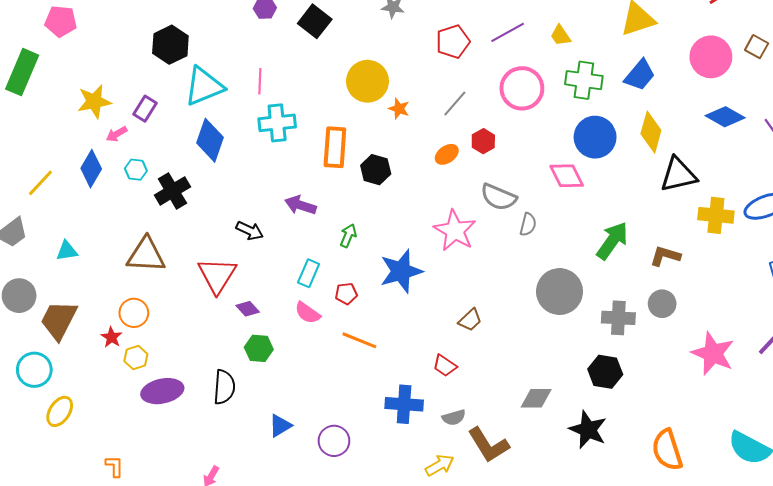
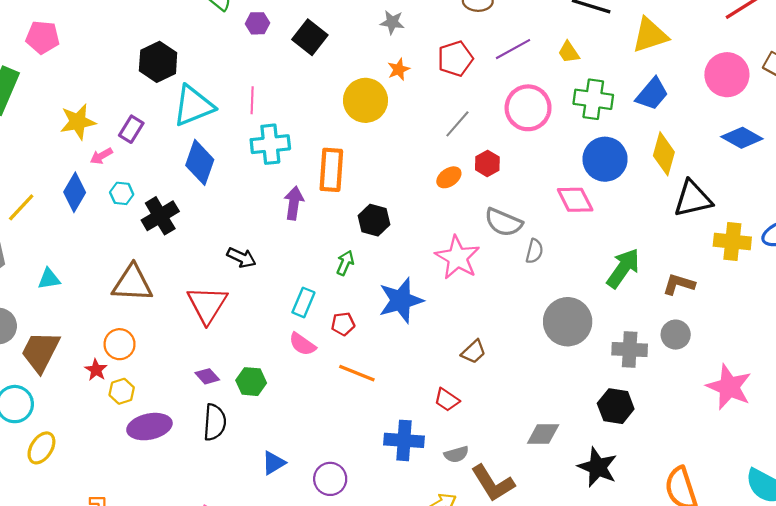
orange star: (399, 109) -> (399, 69), moved, turned 30
black hexagon: (376, 170) -> (374, 220), moved
purple arrow: (300, 205) -> (294, 203), moved, turned 80
purple diamond: (248, 309) -> (207, 376), moved

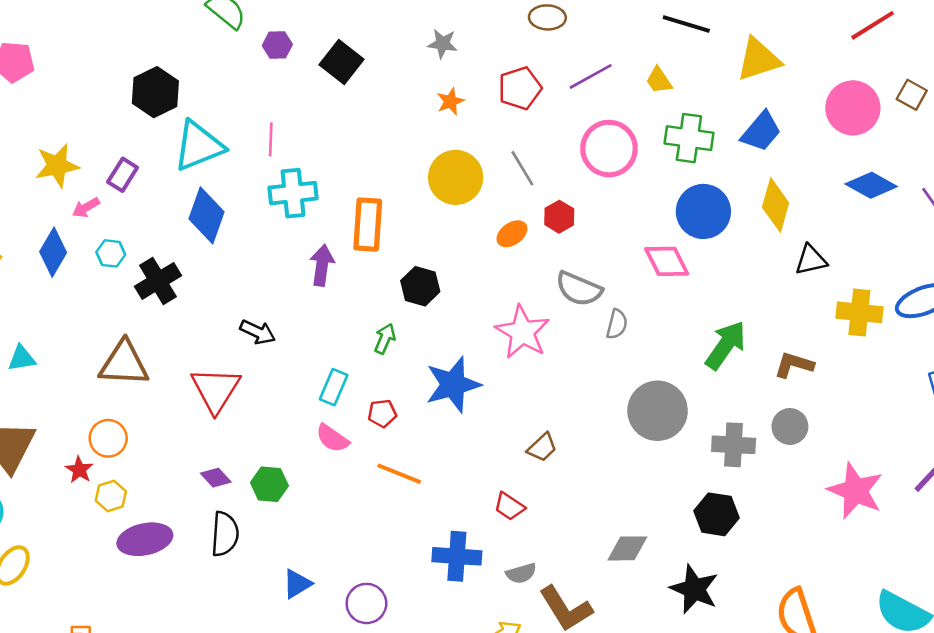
yellow circle: (365, 100) -> (456, 177), moved
gray line: (457, 124) -> (522, 168), turned -72
black triangle: (693, 199) -> (811, 260), size x0.7

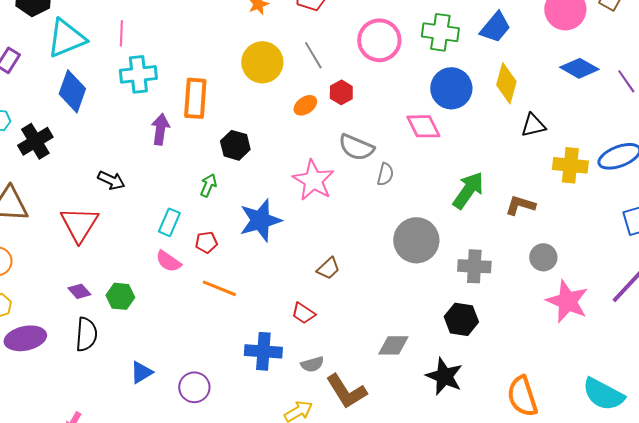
gray circle: (790, 426) -> (543, 257), moved

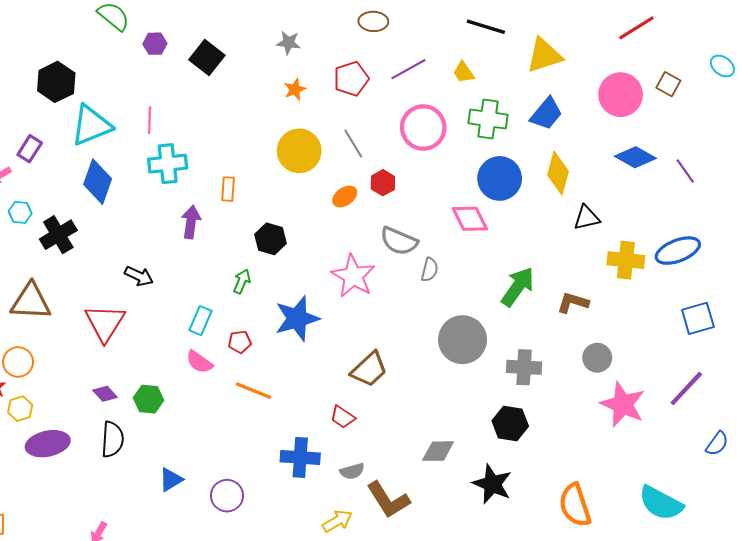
orange rectangle: (195, 98) -> (228, 189), size x0.6
brown trapezoid: (328, 268) -> (369, 369), size x1.5

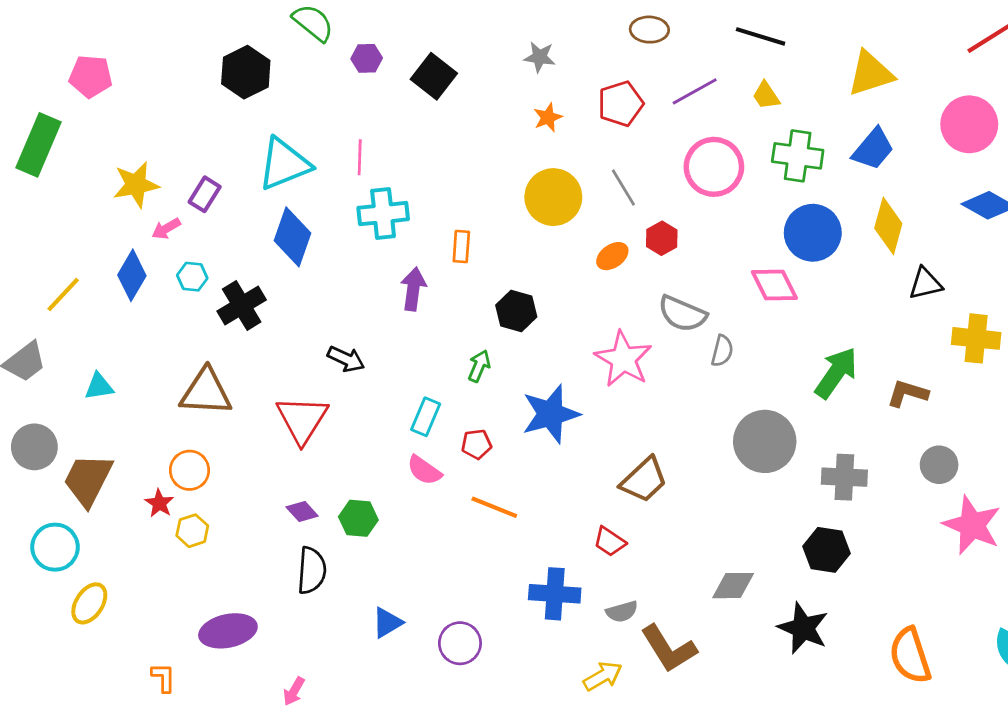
black line: (486, 27) -> (761, 36), moved
black hexagon: (56, 82) -> (246, 72), moved
purple ellipse: (48, 444) -> (228, 631), moved

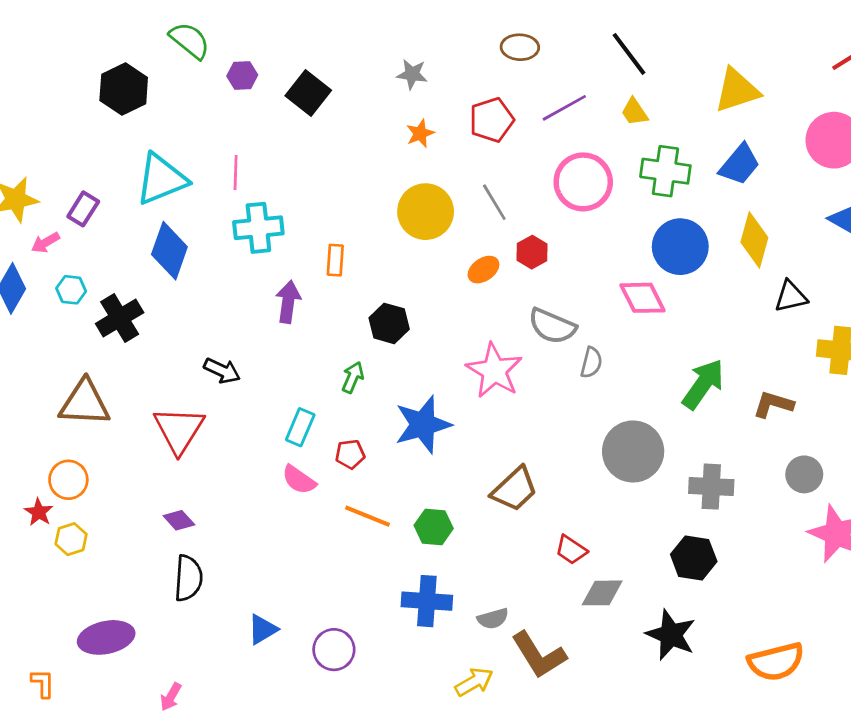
black line: (761, 36) -> (629, 54), turned 36
green hexagon: (358, 518) -> (434, 527), moved
red trapezoid: (610, 542) -> (571, 550), moved
orange semicircle: (910, 656) -> (776, 662), turned -86

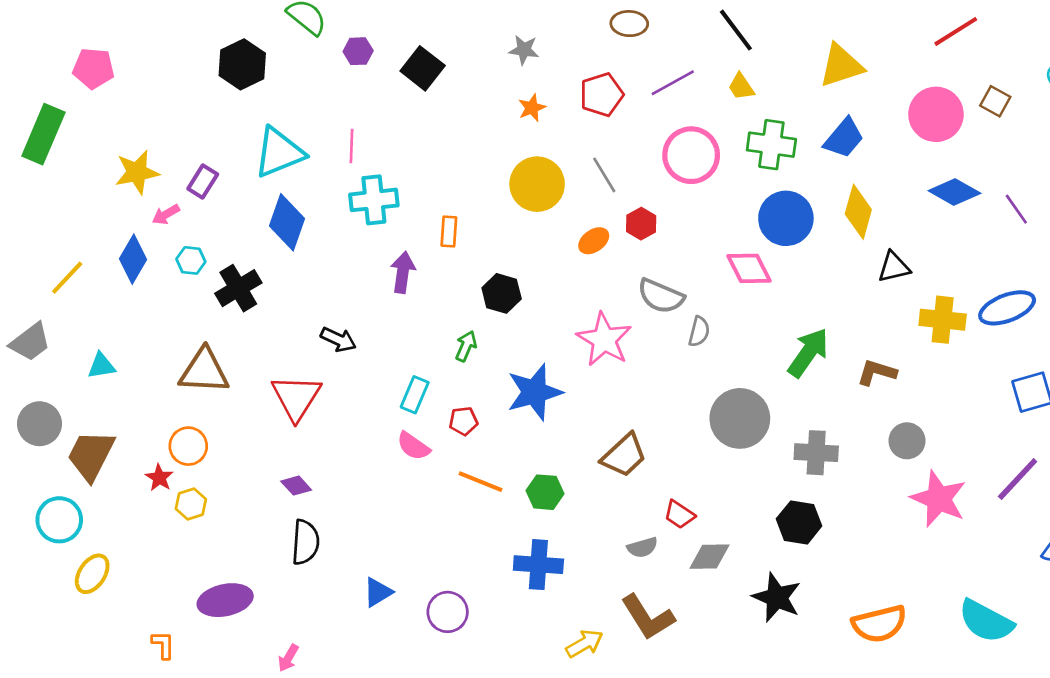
gray semicircle: (493, 619) -> (642, 547), moved

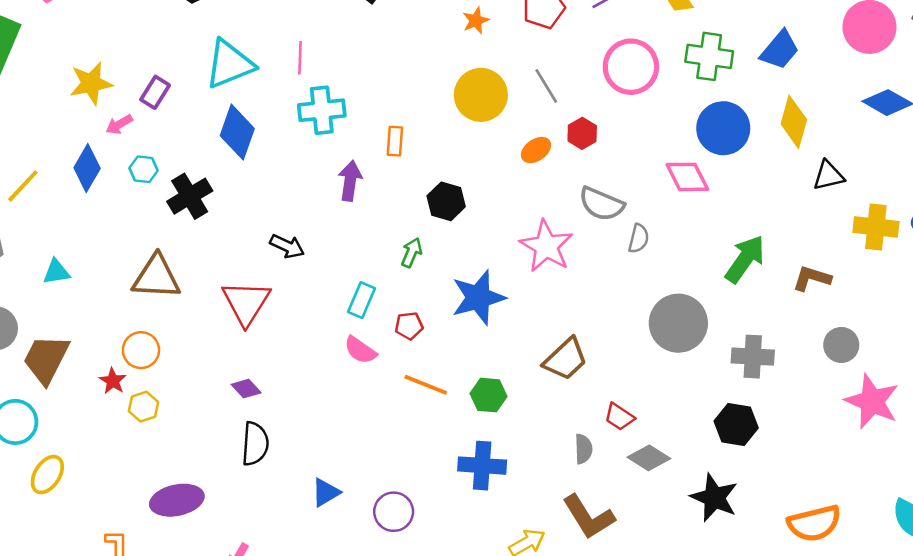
gray semicircle: (642, 547) -> (583, 449), turned -76
gray diamond: (710, 557) -> (649, 458), turned 33

